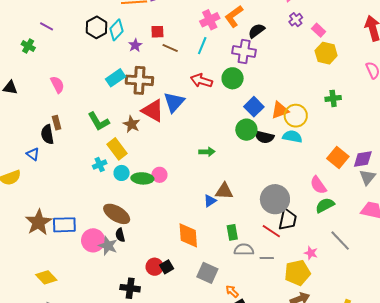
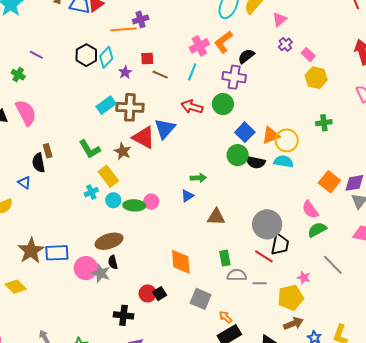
pink semicircle: (57, 85) -> (26, 113), moved, size x1.5
blue triangle: (210, 201) -> (187, 196), moved
brown ellipse: (117, 214) -> (109, 241), turned -48
yellow diamond: (46, 277) -> (16, 287), moved

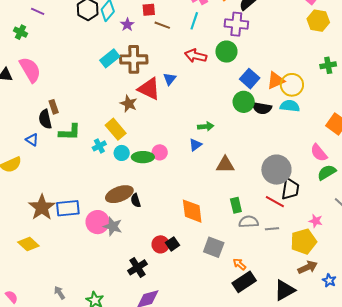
blue triangle: (165, 129) -> (170, 79), size x0.6
green L-shape: (90, 149) -> (70, 132), moved, turned -55
black semicircle: (113, 262) -> (136, 200), moved
black cross: (123, 315) -> (137, 267), turned -36

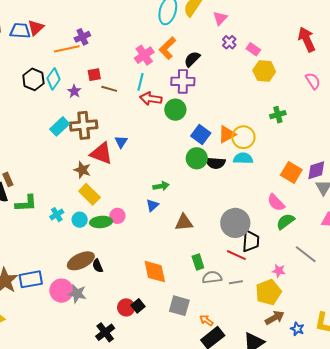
red arrow: (196, 56) -> (151, 99), moved
yellow rectangle: (116, 129) -> (89, 194), moved

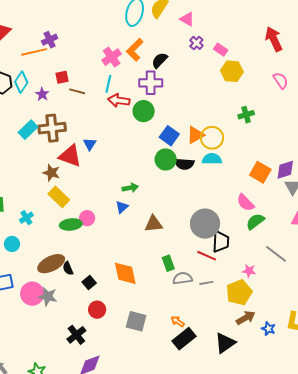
pink triangle: (220, 18) -> (187, 19), turned -42
cyan circle: (80, 220) -> (12, 244), moved
black square: (138, 306) -> (89, 282), moved
gray square: (179, 306) -> (136, 321), moved

